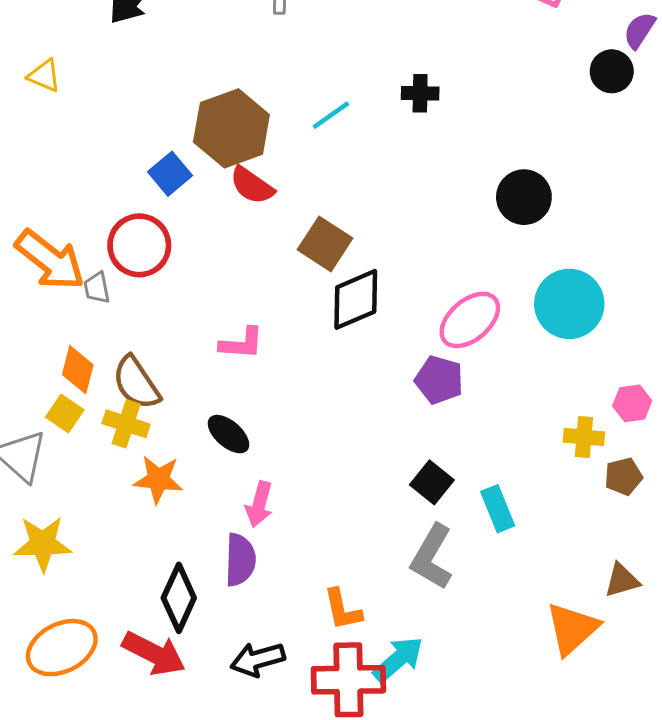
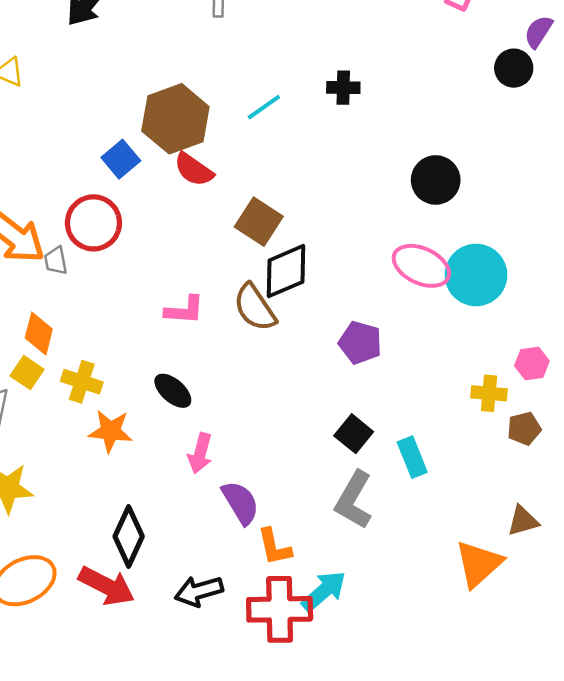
pink ellipse: (470, 320) -> (421, 266), moved, turned 66
brown semicircle: (136, 383) -> (255, 307), moved
purple semicircle: (240, 560) -> (240, 503), moved, turned -33

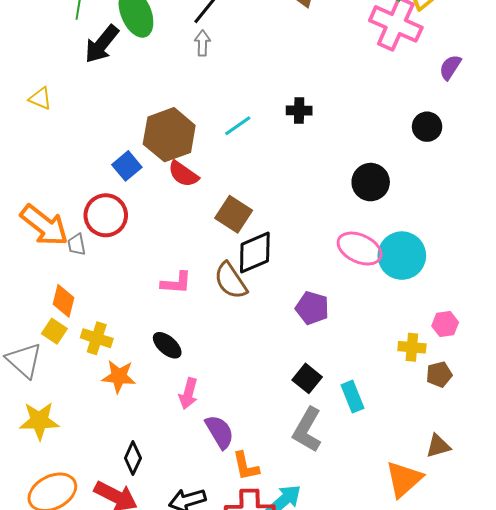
black circle: (514, 68) -> (427, 127), moved
black diamond: (129, 536) -> (133, 458), size x0.7

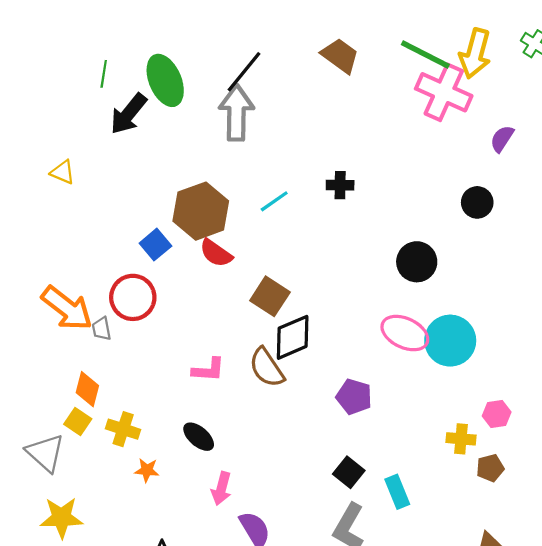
gray arrow: (202, 43) -> (236, 113), size x2.0
orange star: (119, 376) -> (147, 470), size x0.7

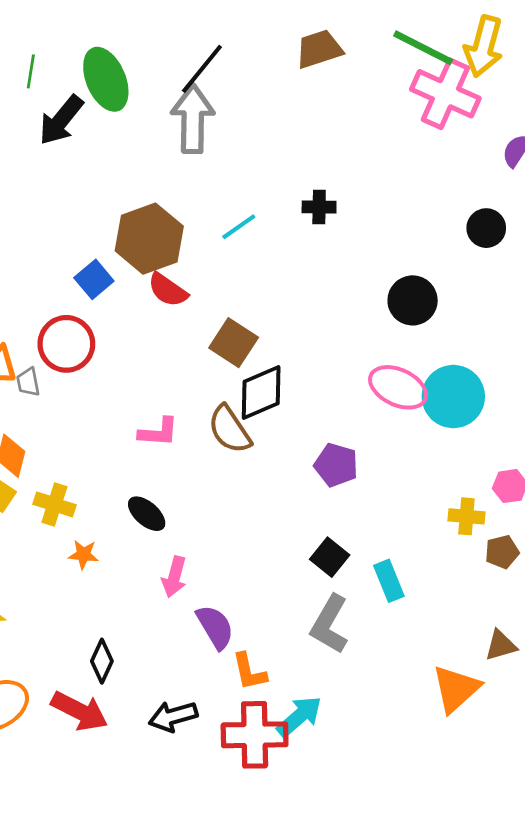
brown trapezoid: (340, 56) -> (319, 49), turned -54

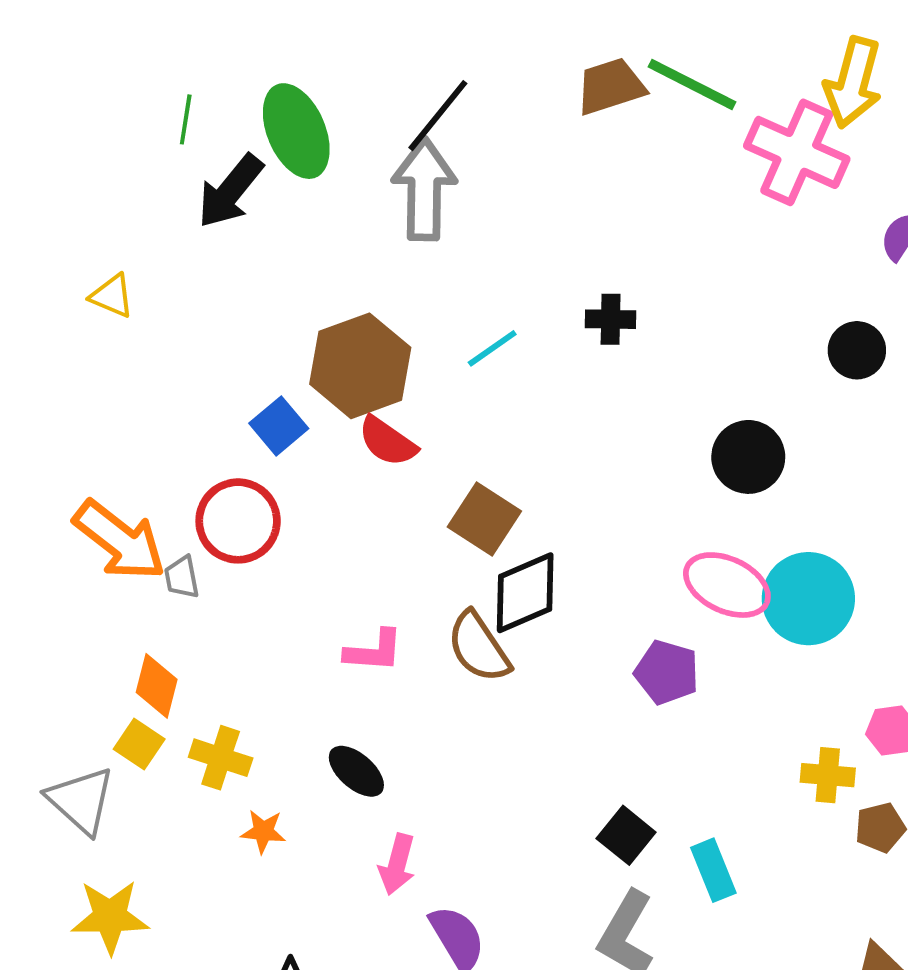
green line: (423, 48) -> (692, 84), moved
purple pentagon: (336, 465) -> (667, 672), moved

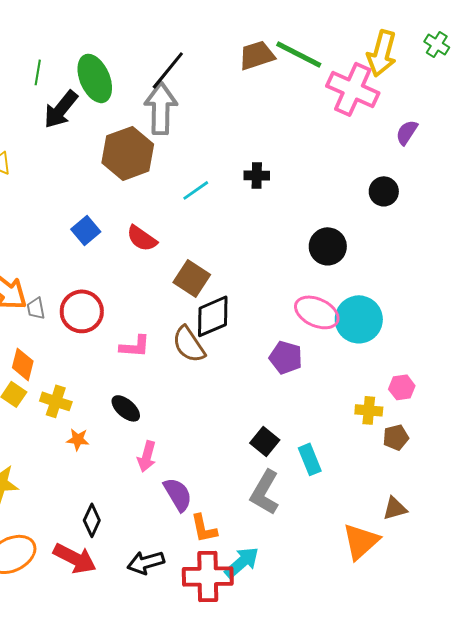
brown hexagon: (360, 366) -> (128, 153), moved
red circle: (238, 521) -> (82, 311), moved

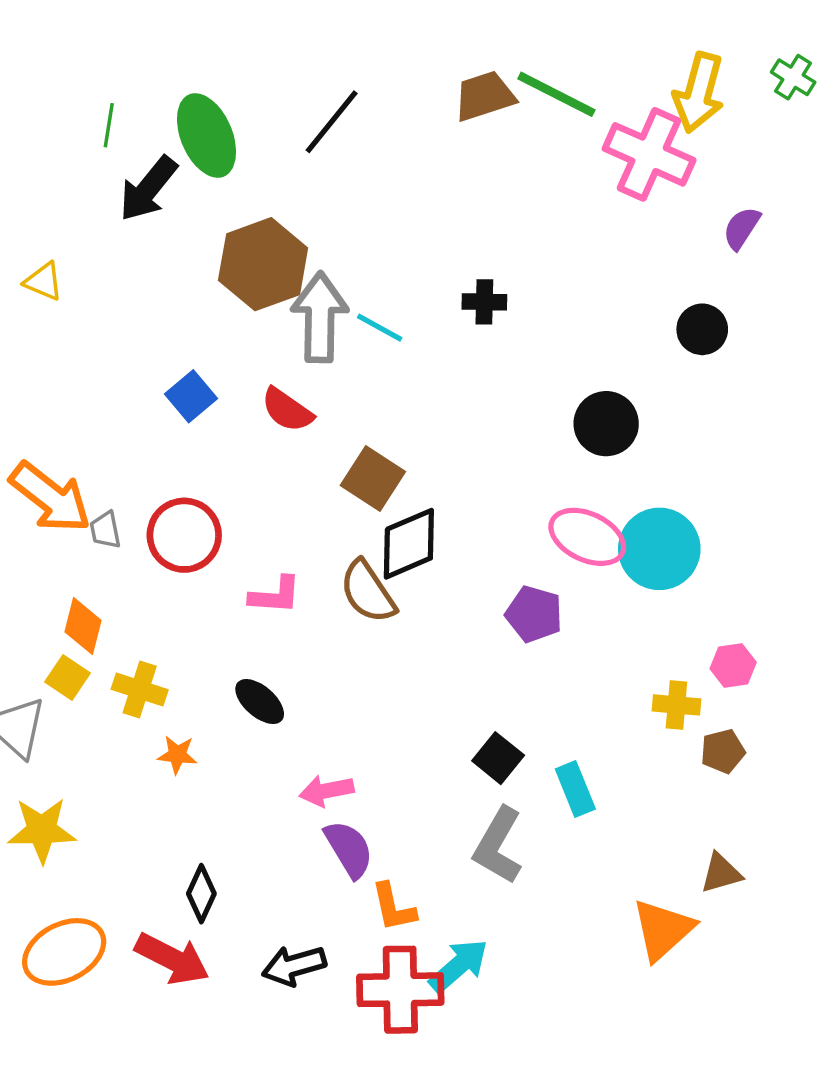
gray arrow: (161, 108) -> (320, 317), moved
cyan line: (196, 190) -> (380, 328), turned 64
pink arrow: (147, 456) -> (327, 791), moved, turned 64

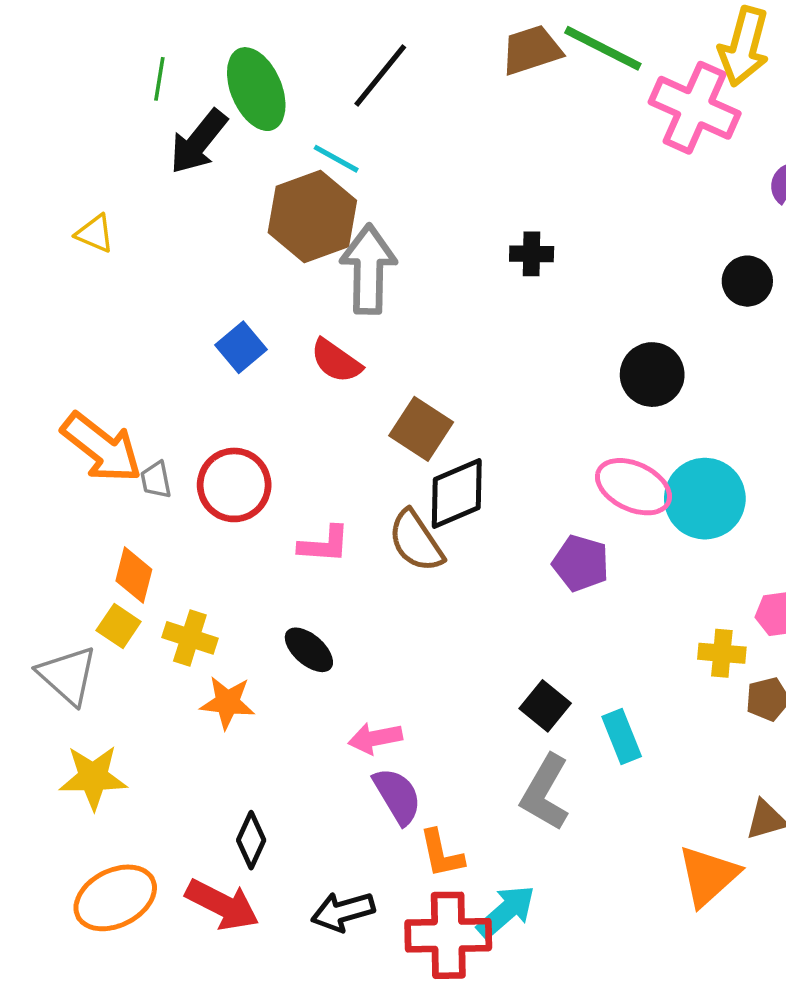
cyan line: (380, 328) -> (336, 159), moved
orange star: (177, 755) -> (227, 702), size x1.4

